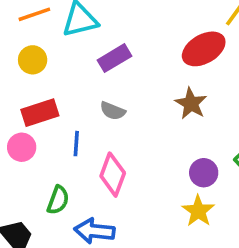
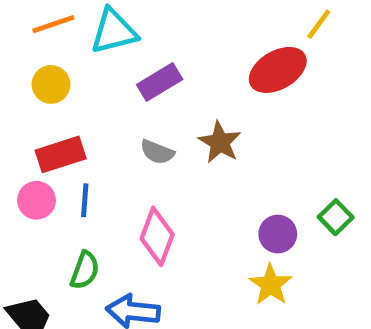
brown star: (191, 104) -> (220, 142), moved
blue line: (76, 144) -> (85, 200), moved

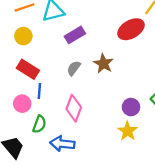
gray semicircle: (157, 152) -> (74, 68), turned 105
red rectangle: (61, 154) -> (28, 69), turned 50
pink circle: (37, 200) -> (22, 104), moved

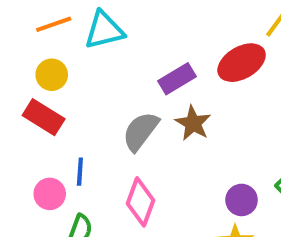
purple rectangle: (75, 35) -> (177, 79), moved
gray semicircle: (74, 68) -> (141, 131), size x1.5
red rectangle: (28, 69) -> (44, 117), moved

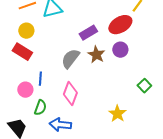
purple circle: (242, 200) -> (120, 50), moved

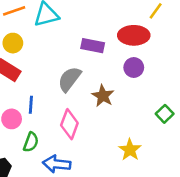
red ellipse: (120, 25) -> (134, 35), turned 30
purple rectangle: (88, 33) -> (93, 46), turned 42
brown star: (96, 55) -> (103, 96), moved

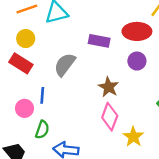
gray semicircle: (69, 79) -> (65, 65), moved
pink diamond: (69, 124) -> (110, 117), moved

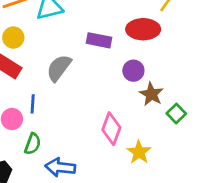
purple circle: (137, 61) -> (133, 71), moved
brown star: (109, 87) -> (151, 94), moved

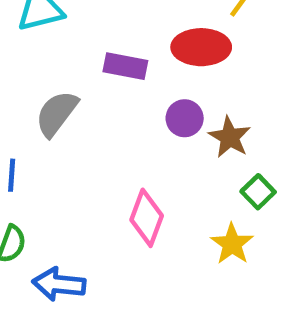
brown star: (151, 94) -> (230, 137), moved
yellow star: (139, 152) -> (232, 244), moved

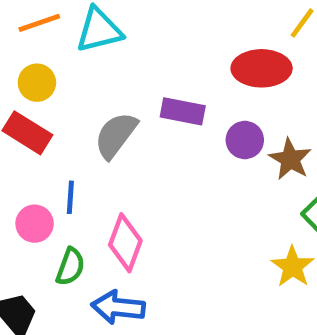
purple rectangle: (125, 66) -> (183, 111), moved
pink diamond: (147, 218) -> (125, 243), moved

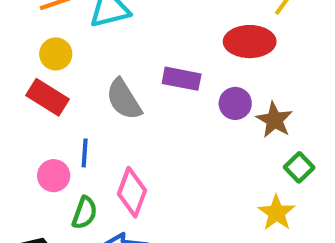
gray semicircle: (116, 135) -> (124, 99), turned -69

